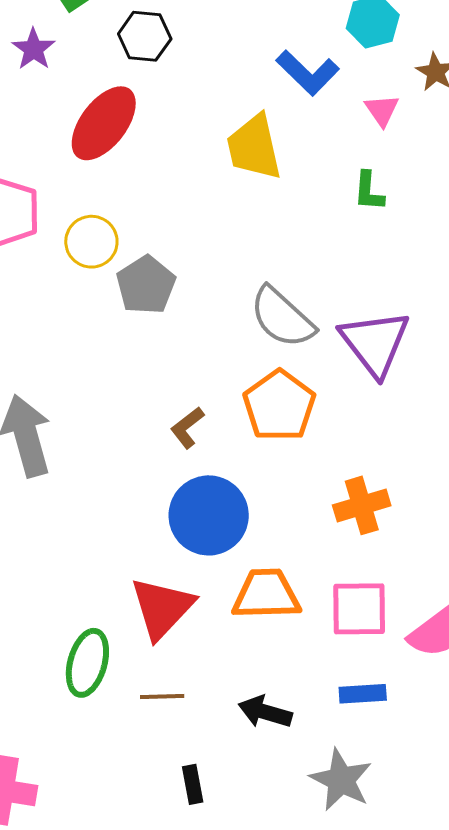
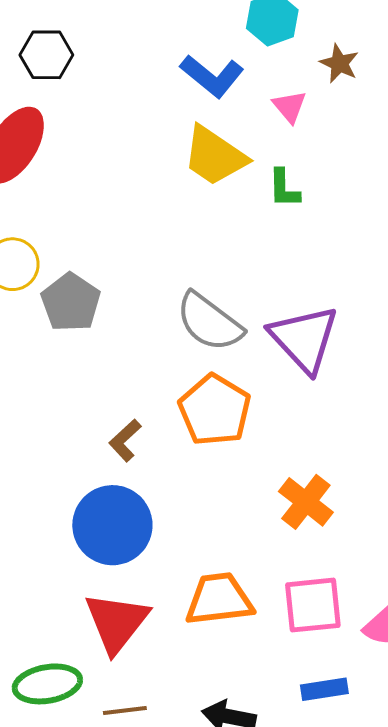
yellow trapezoid: (254, 147) -> (215, 156), moved, turned -38
orange cross: (362, 505) -> (306, 502), turned -30
blue circle: (209, 515) -> (112, 525), moved
green ellipse: (87, 663) -> (47, 684), turned 70

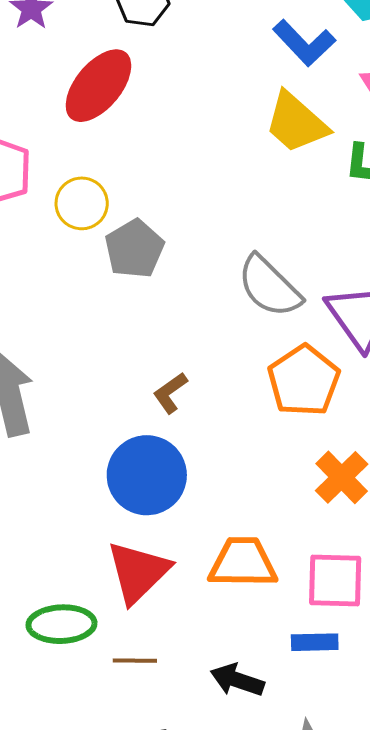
orange pentagon: (215, 410) -> (304, 381), moved
blue rectangle: (324, 689) -> (315, 642), moved

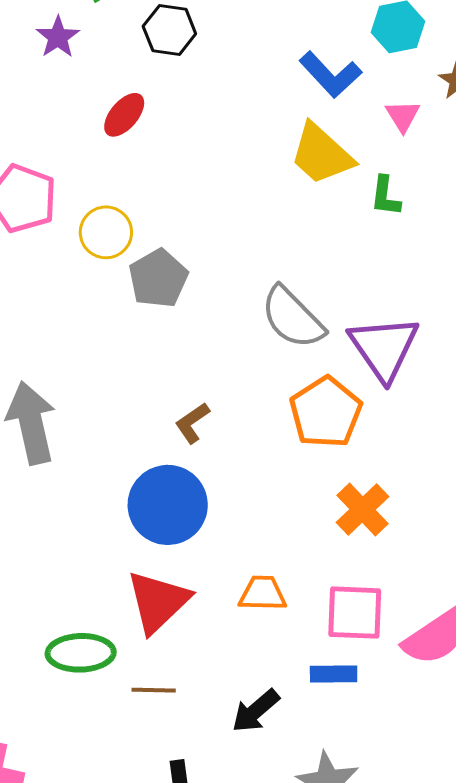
red ellipse: (98, 86) -> (124, 115), size x0.6
orange trapezoid: (243, 563) -> (263, 593), size x0.7
black arrow: (237, 680) -> (256, 711), turned -60

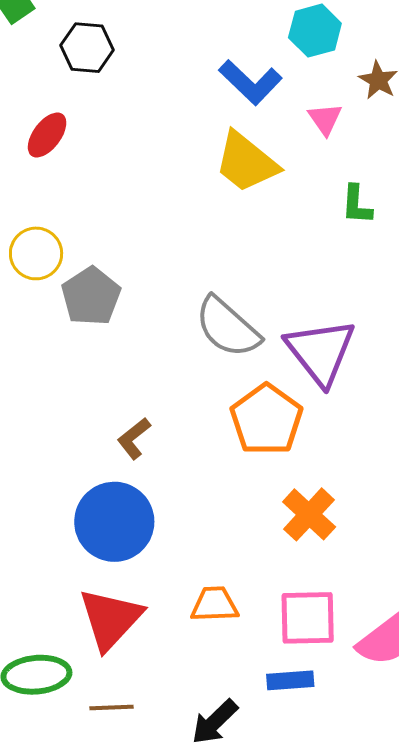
green L-shape: (385, 196) -> (357, 205), moved

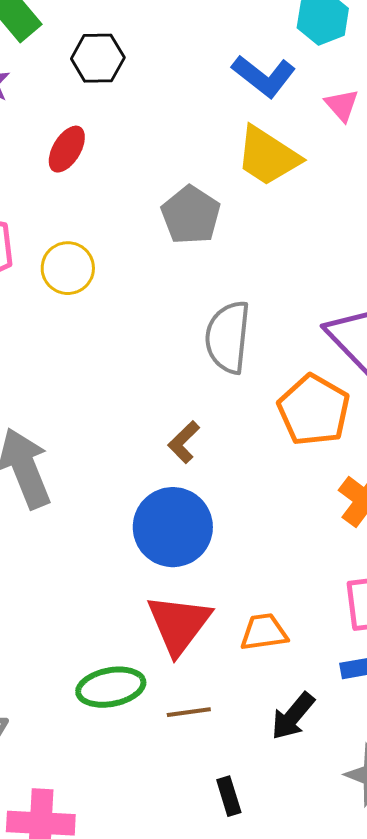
gray pentagon: (91, 296) -> (191, 215), moved
gray semicircle: (228, 327) -> (228, 337), moved, turned 60
orange trapezoid: (214, 604) -> (264, 632), moved

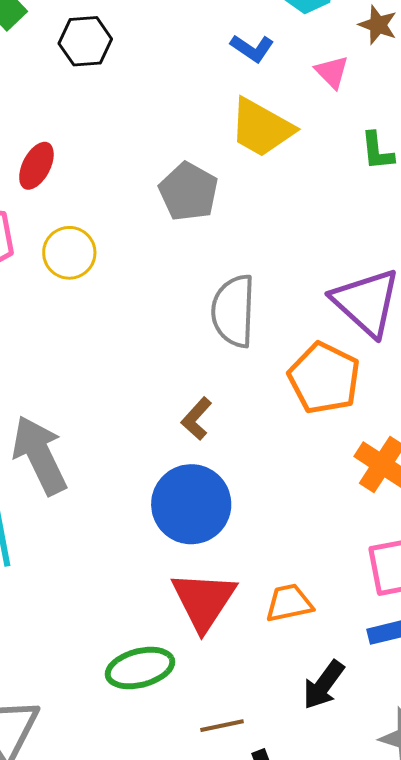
blue L-shape: (264, 76) -> (252, 48), size x0.7
red ellipse: (67, 149) -> (36, 166), moved
brown line: (189, 712) -> (222, 726), moved

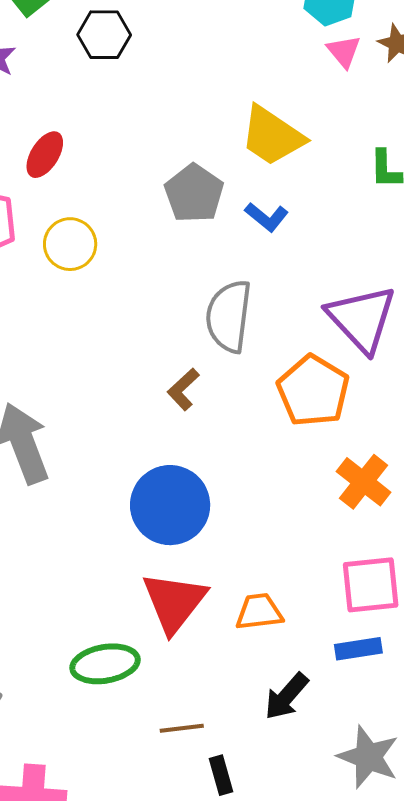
blue L-shape: (252, 48) -> (267, 217), moved
pink triangle: (332, 72) -> (344, 51), moved
brown L-shape: (197, 419) -> (183, 389), moved

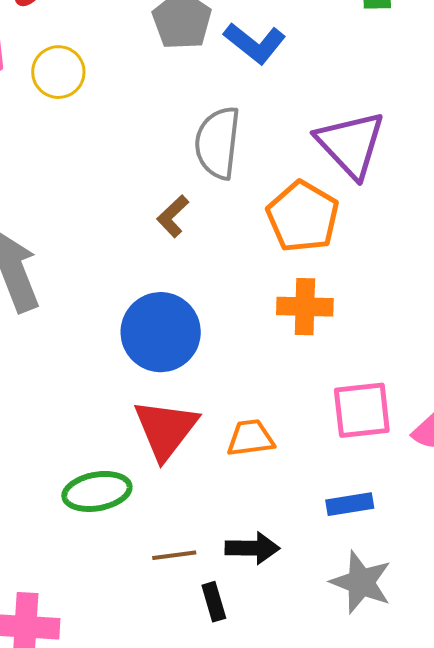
blue L-shape: (267, 217) -> (255, 43), size x1.4
orange cross: (364, 482) -> (305, 307), moved, turned -36
blue rectangle: (358, 649) -> (350, 504), moved
black arrow: (286, 696) -> (252, 548), moved, turned -130

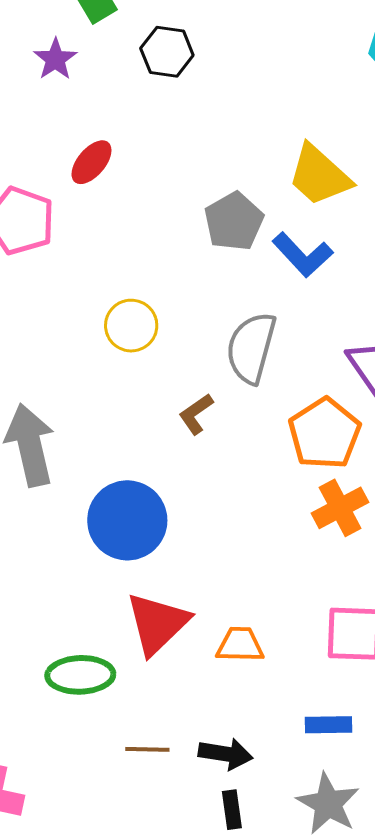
yellow circle: (58, 72) -> (131, 326), moved
orange cross: (305, 307) -> (340, 508), moved, turned -38
blue circle: (161, 332) -> (127, 520), moved
black rectangle: (214, 602) -> (232, 810), moved

